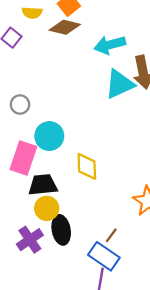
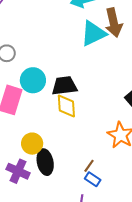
black trapezoid: (43, 185) -> (65, 86), moved
purple cross: (30, 240) -> (18, 171), turned -30
blue rectangle: (104, 256) -> (93, 179), moved, size x0.6

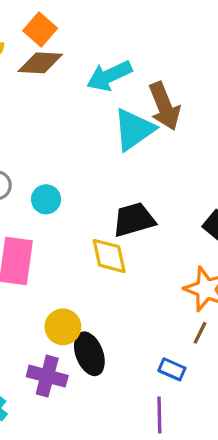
cyan circle: (33, 80) -> (46, 199), moved, size x0.7
black trapezoid: (65, 86) -> (134, 220), moved
brown line: (89, 166) -> (200, 333), moved

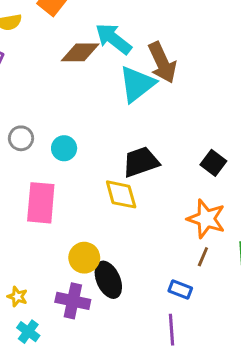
brown diamond: (40, 63) -> (80, 52), moved
cyan arrow: (109, 76) -> (113, 39), turned 66

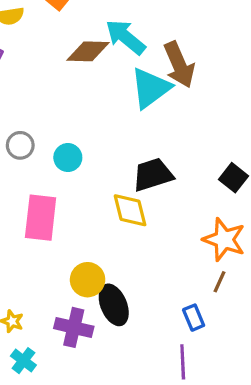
blue rectangle: (180, 290) -> (194, 318), turned 45

